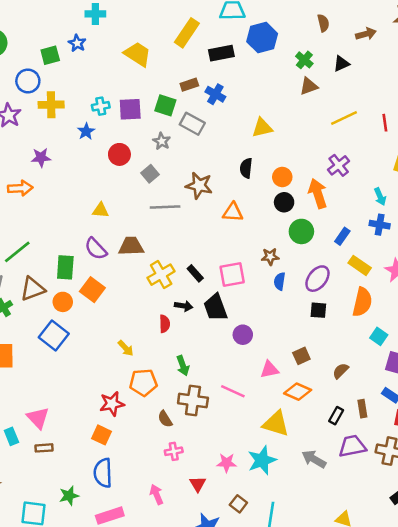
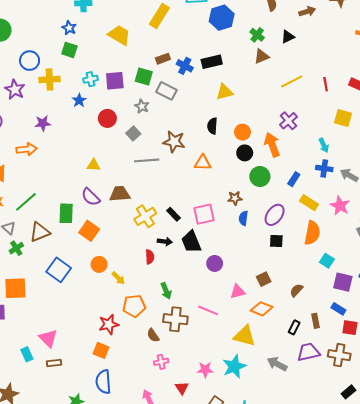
black rectangle: (221, 53) -> (212, 62), moved
green square: (50, 55) -> (69, 50), moved, turned 35
orange circle: (63, 302) -> (99, 264), moved

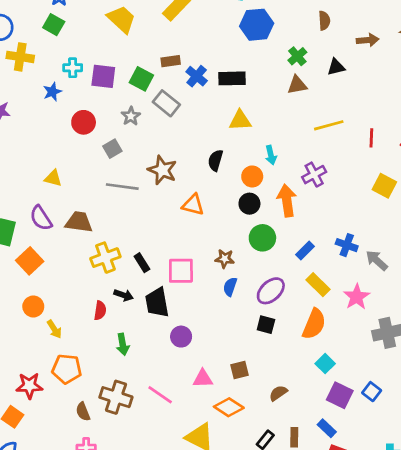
cyan arrow: (324, 145) -> (271, 155), moved
green arrow: (166, 291) -> (123, 344), moved

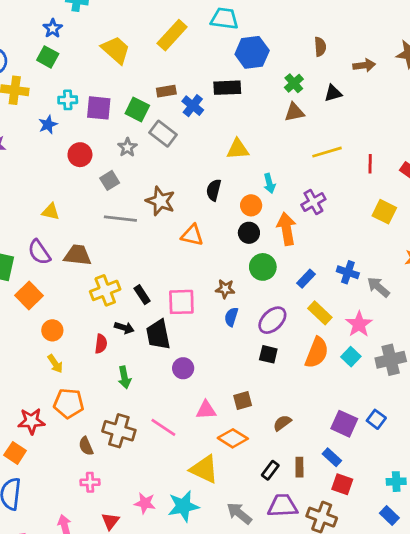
black rectangle: (232, 78) -> (227, 88), moved
orange circle: (33, 306) -> (52, 330), moved
cyan square: (325, 364) -> (351, 357), moved

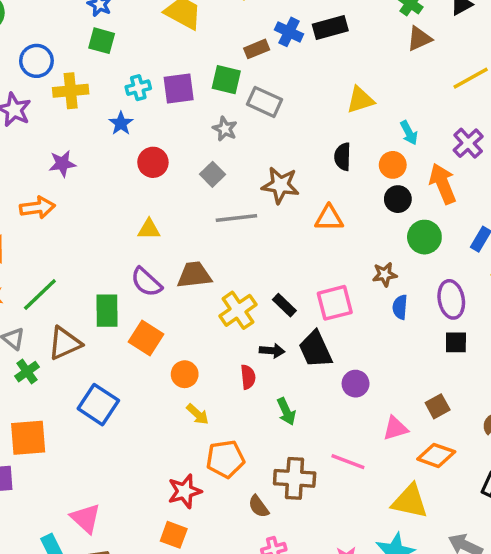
blue cross: (193, 106) -> (289, 32), moved
red circle: (80, 155) -> (153, 162), moved
purple ellipse: (272, 320) -> (451, 299), turned -44

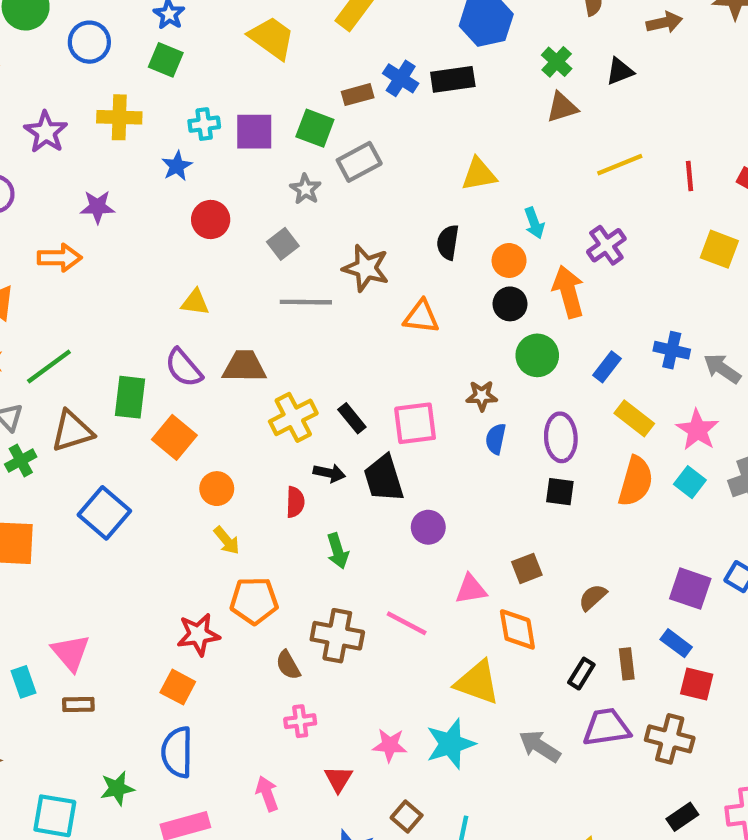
blue circle: (36, 61) -> (89, 42), moved
gray rectangle: (265, 102) -> (359, 162), turned -60
orange diamond: (436, 455) -> (517, 629), turned 54

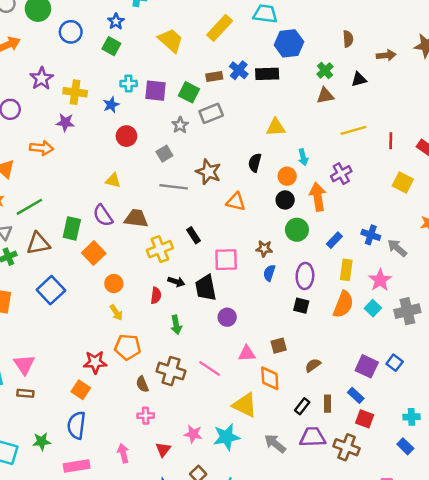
yellow cross: (119, 117) -> (75, 92), moved
black rectangle: (352, 418) -> (193, 235), moved
yellow rectangle: (634, 418) -> (346, 270), turned 54

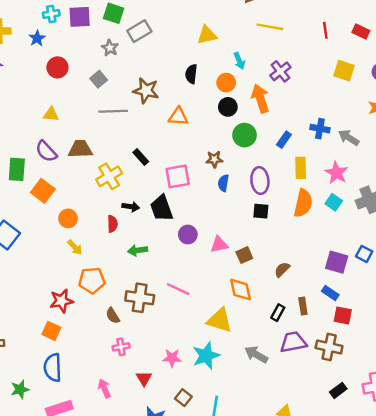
yellow line: (353, 130) -> (270, 27), moved, turned 35
green arrow: (176, 325) -> (138, 250), turned 102
pink triangle: (247, 354) -> (219, 245), moved

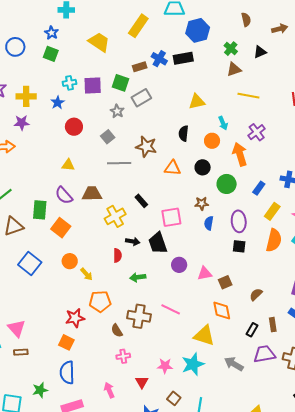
black circle: (228, 107) -> (203, 167), moved
yellow rectangle: (301, 168) -> (272, 211), turned 36
orange circle: (68, 218) -> (70, 261), moved

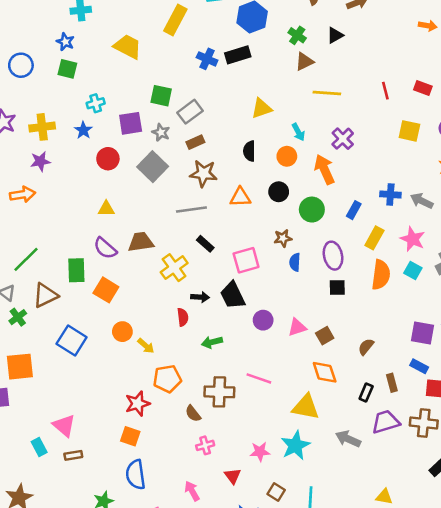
brown rectangle: (140, 67) -> (195, 142), moved
purple square: (93, 86) -> (131, 123), moved
gray square: (108, 137) -> (153, 167), size x1.6
gray line: (119, 163) -> (191, 210), moved

